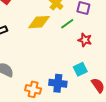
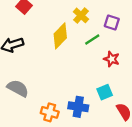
yellow diamond: (39, 22) -> (60, 36), turned -45

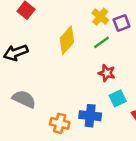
yellow cross: (81, 15) -> (100, 17), moved
purple square: (112, 22) -> (122, 23), turned -35
red star: (112, 59) -> (107, 73), moved

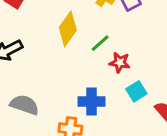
green line: (102, 42) -> (100, 43), moved
blue cross: (90, 116) -> (91, 102), moved

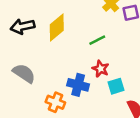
yellow diamond: (68, 29) -> (57, 27), moved
red star: (120, 62) -> (101, 69), moved

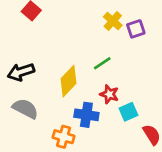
black arrow: (23, 26) -> (21, 72), moved
yellow diamond: (57, 27) -> (68, 81), moved

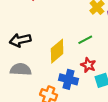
gray semicircle: (25, 109) -> (21, 69), turned -30

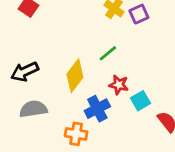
blue cross: (68, 79) -> (97, 109), turned -30

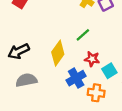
orange cross: (76, 134) -> (96, 93), moved

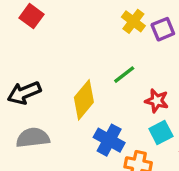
red star: (92, 59) -> (157, 101), moved
blue cross: (76, 78) -> (109, 140), turned -36

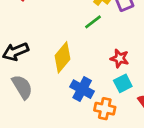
green line: (124, 75) -> (93, 22), moved
gray semicircle: (33, 138) -> (22, 87), turned 65

